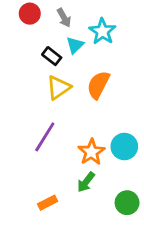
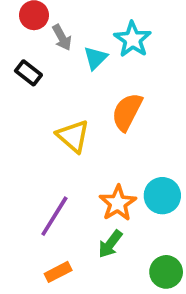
gray arrow: (64, 18) -> (62, 38), moved
black rectangle: (52, 56) -> (28, 73), moved
yellow triangle: (59, 88) -> (73, 136), moved, turned -44
purple line: (45, 137) -> (54, 216), moved

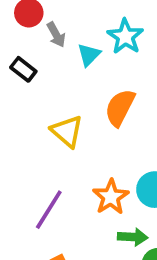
green arrow: (110, 244) -> (133, 237), moved, turned -124

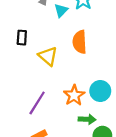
black rectangle: (23, 69) -> (22, 38), moved, turned 56
orange semicircle: (120, 108) -> (80, 42), turned -30

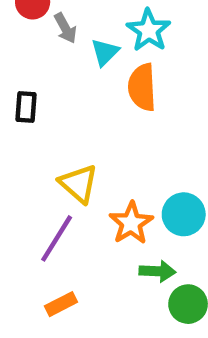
orange semicircle: (80, 42) -> (142, 87), moved
yellow triangle: (48, 56) -> (79, 184), moved

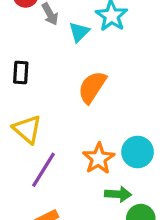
orange semicircle: (142, 87) -> (92, 87), moved, turned 36
yellow triangle: (79, 184) -> (27, 129), moved

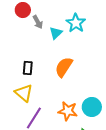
black rectangle: (21, 73) -> (28, 68), moved
orange star: (99, 158) -> (68, 111), turned -30

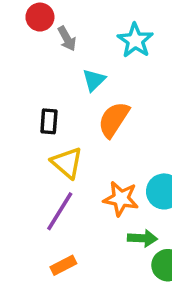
cyan triangle: (56, 33) -> (94, 80), moved
yellow triangle: (24, 93) -> (67, 163), moved

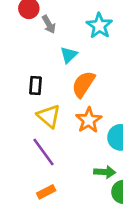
orange star: (121, 199) -> (89, 120), moved, turned 30
purple line: (60, 211) -> (43, 152), turned -68

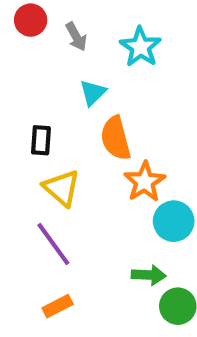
gray arrow: (49, 24) -> (76, 37), moved
orange semicircle: (83, 84) -> (116, 138), turned -48
orange star: (89, 120) -> (145, 182), moved

